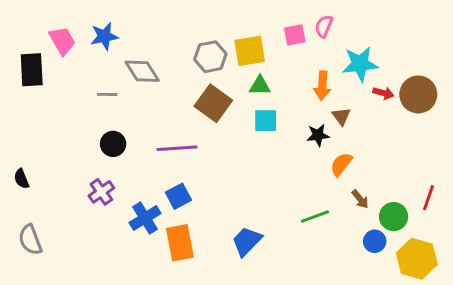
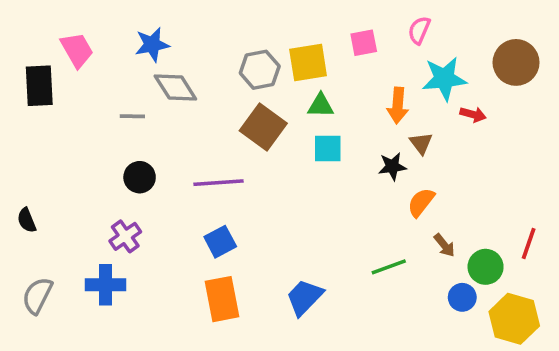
pink semicircle: (324, 26) -> (419, 30), moved
blue star: (104, 36) -> (152, 45), moved
brown circle: (418, 94) -> (516, 62), moved
blue cross: (145, 218) -> (106, 285), moved, turned 32
gray semicircle: (30, 240) -> (37, 296), turned 48

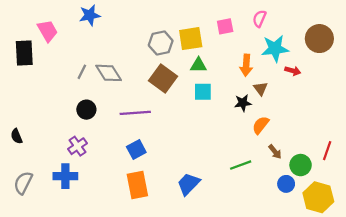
blue star: (152, 45) -> (90, 15), moved
gray diamond: (175, 88) -> (109, 73), moved
gray line: (132, 116) -> (82, 72), turned -64

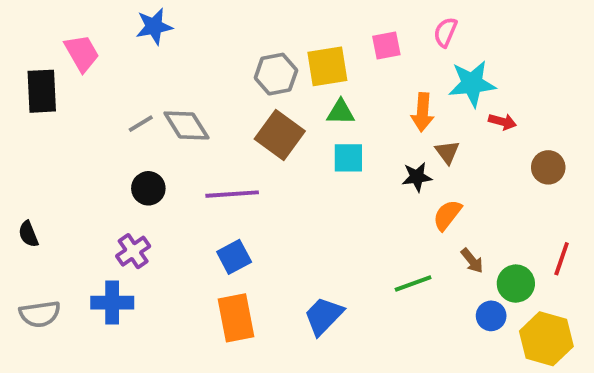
brown circle: (319, 39) -> (548, 167), moved, size x0.7
gray line: (82, 72) -> (141, 124), turned 32
gray semicircle: (23, 183) -> (40, 314), turned -125

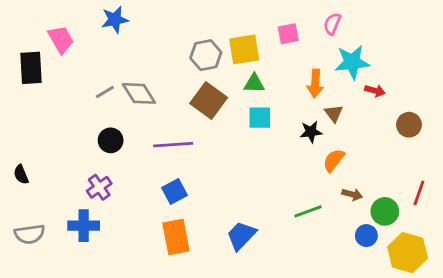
brown arrow: (472, 261) -> (352, 194), turned -36

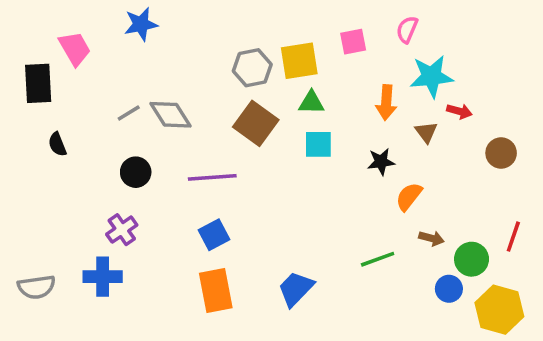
brown triangle: (334, 113) -> (426, 132), moved
black semicircle: (21, 174) -> (57, 144), moved

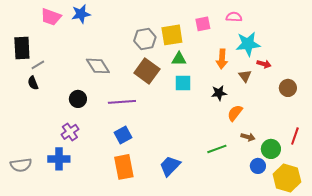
pink semicircle: (407, 29) -> (234, 17), turned 70
pink trapezoid: (75, 49) -> (51, 17), moved, turned 140
gray line: (129, 113) -> (38, 65), moved

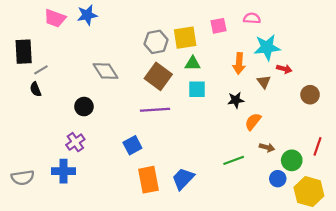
purple line: (122, 102) -> (155, 110), moved
orange rectangle: (124, 167) -> (149, 180), moved

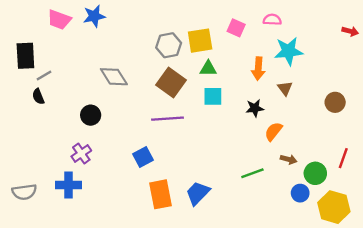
pink square: (219, 26) -> (236, 28), turned 35
red arrow: (284, 69) -> (350, 31), moved

